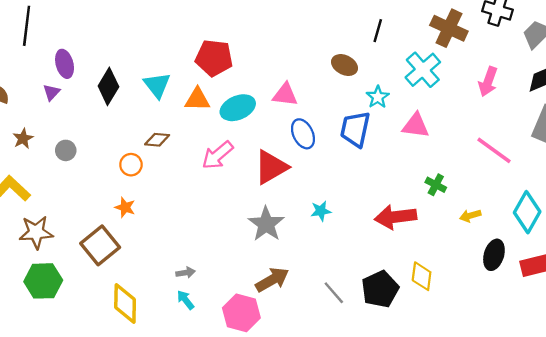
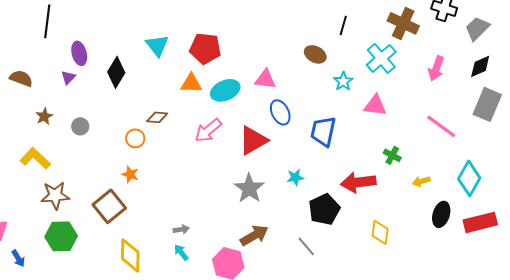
cyan triangle: (157, 85) -> (157, 45), moved
blue trapezoid: (355, 129) -> (323, 131), moved
black pentagon: (380, 289) -> (324, 209), moved

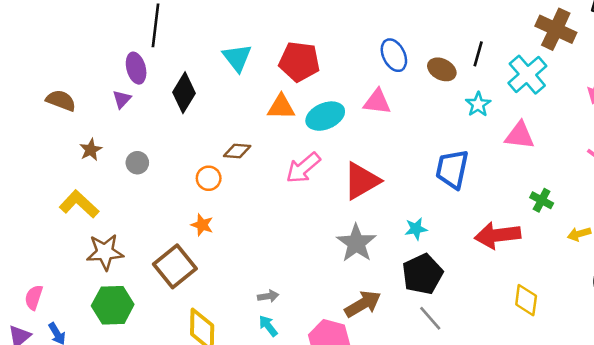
black line: (47, 21) -> (155, 25), moved
black line: (343, 25) -> (478, 54), moved
blue ellipse: (280, 112) -> (394, 55), moved
black pentagon: (324, 209) -> (422, 274), moved

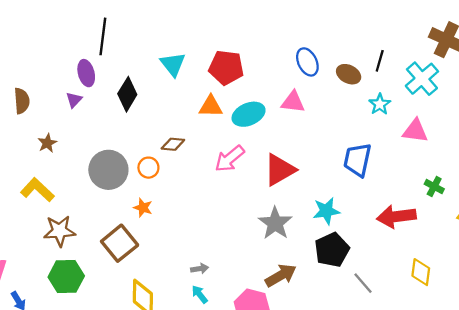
brown semicircle: (61, 100) -> (22, 101), turned 65
gray circle: (137, 163) -> (108, 170), moved, size x2.0
cyan star: (416, 229) -> (326, 211), size x1.4
gray line: (430, 318) -> (363, 283), moved

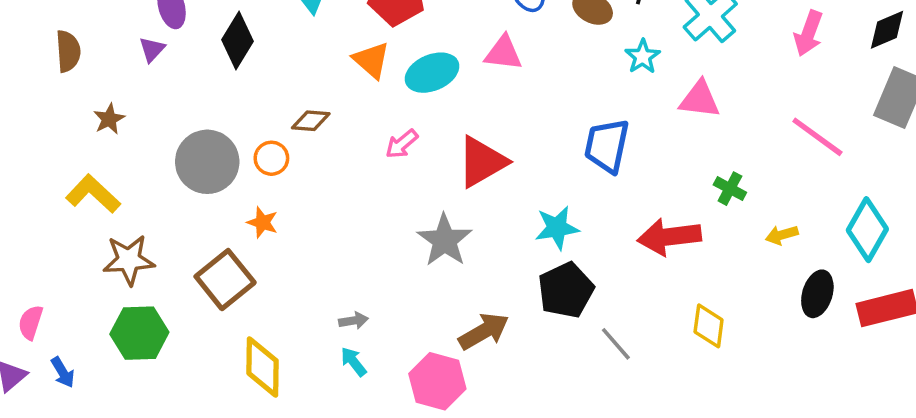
orange triangle: (211, 106) -> (371, 60), turned 40
pink arrow: (230, 159) -> (402, 144), size x0.7
gray star: (275, 223) -> (445, 240), moved

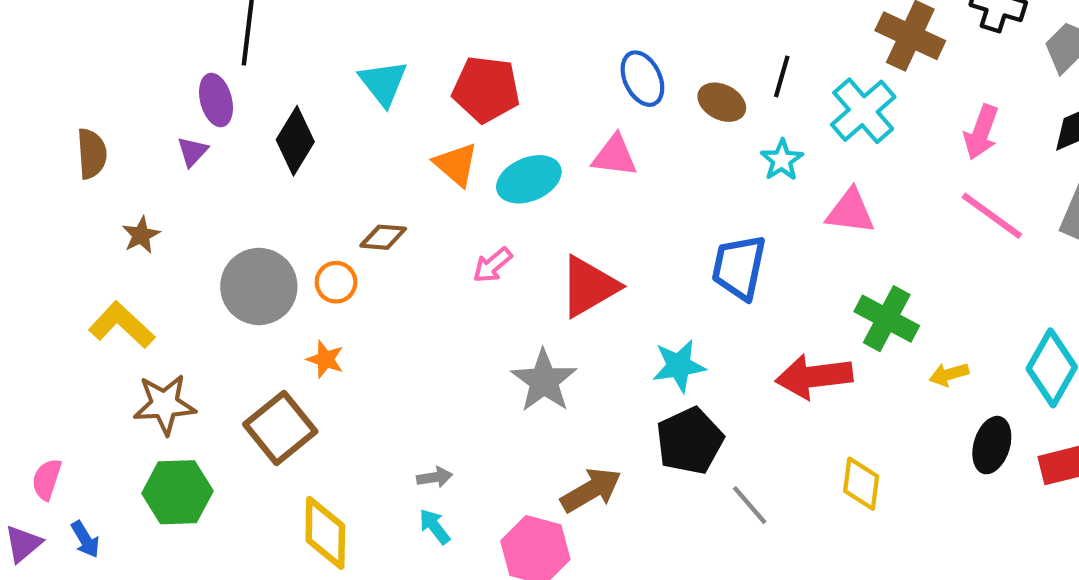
pink line: (817, 137) -> (992, 216), moved
green cross: (730, 189) -> (887, 319), size x1.6

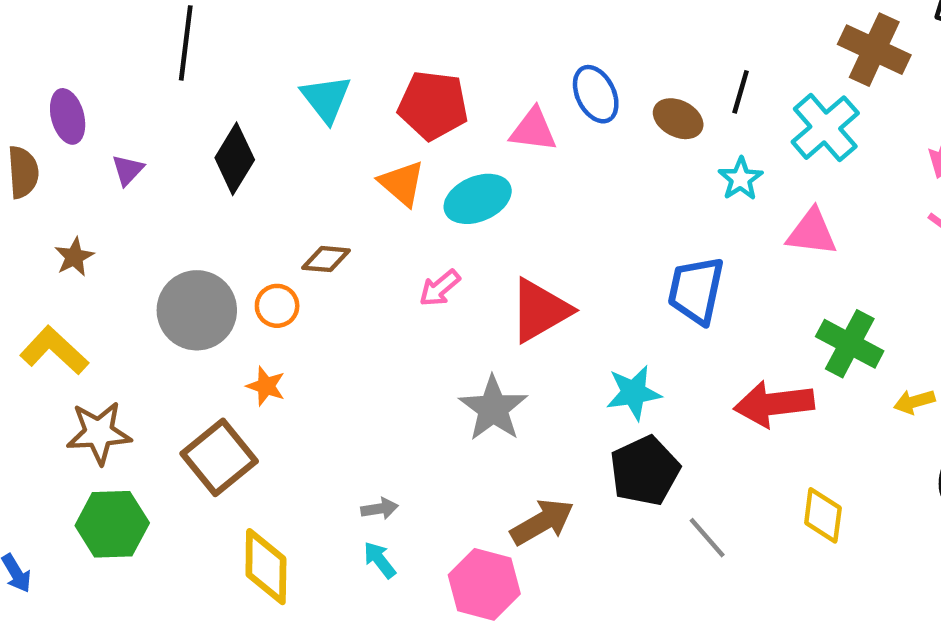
purple ellipse: (216, 100) -> (68, 116), moved
pink triangle: (615, 156) -> (533, 130), moved

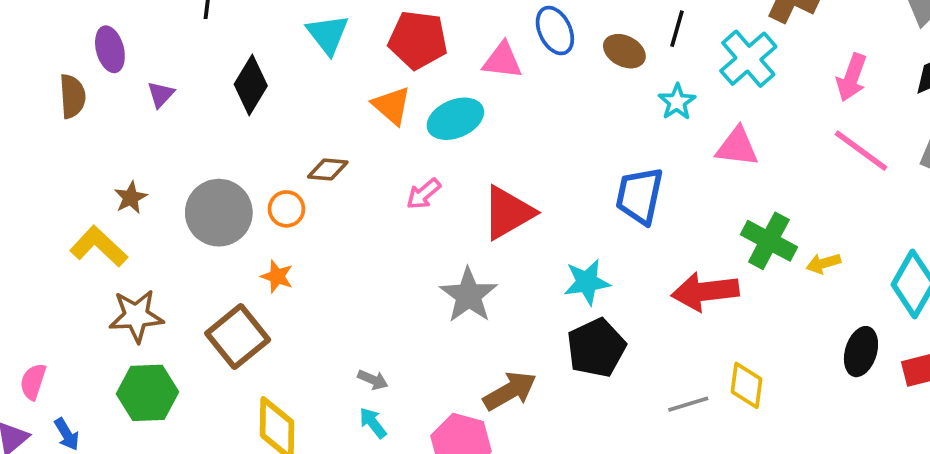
brown star: (74, 257) -> (131, 198), moved
yellow arrow: (914, 402) -> (823, 263), moved
gray arrow: (380, 509) -> (373, 380), turned 32
gray line: (707, 538) -> (688, 404), moved, turned -66

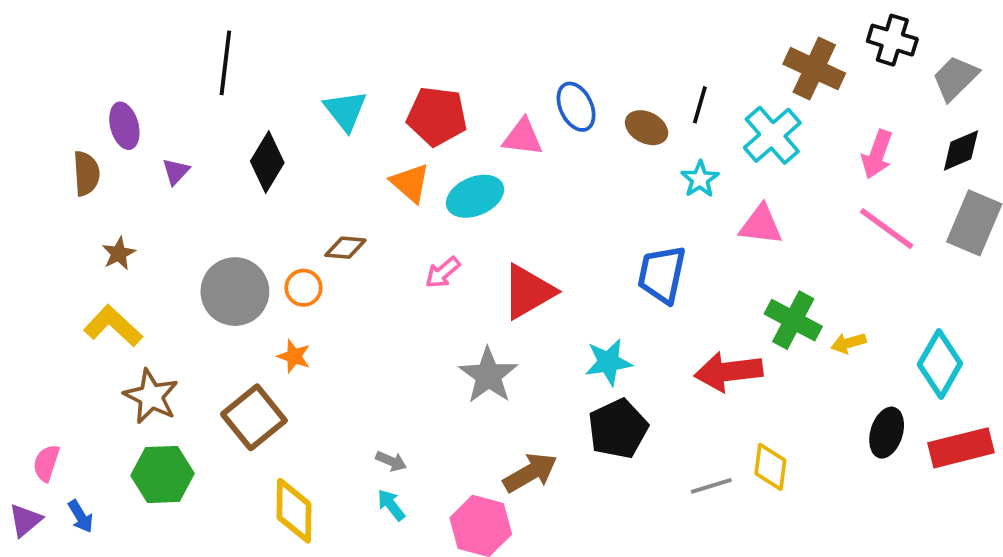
brown star: (131, 198) -> (119, 253), moved
brown star: (136, 316) -> (151, 396), turned 30

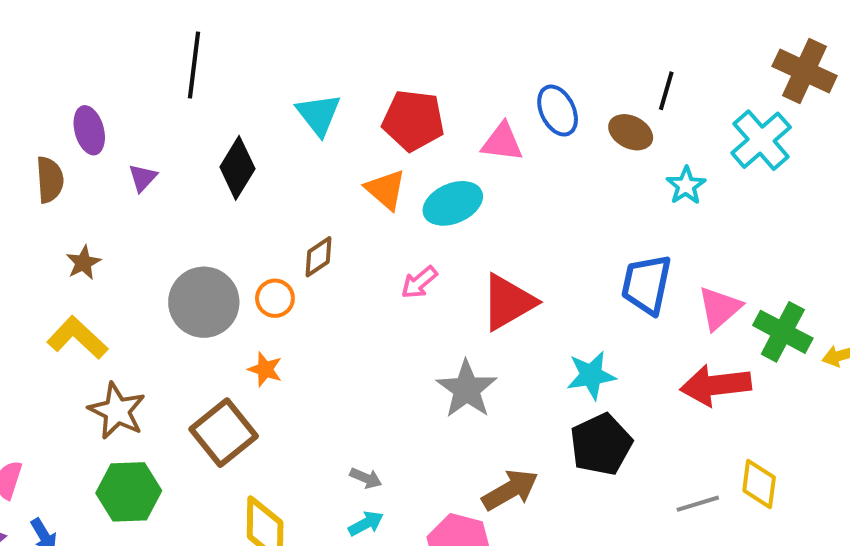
black line: (700, 105) -> (666, 91), moved
pink triangle: (761, 225) -> (720, 308), moved, turned -48
brown diamond: (345, 248) -> (318, 257), turned -39
cyan arrow: (391, 505) -> (366, 523), turned 100

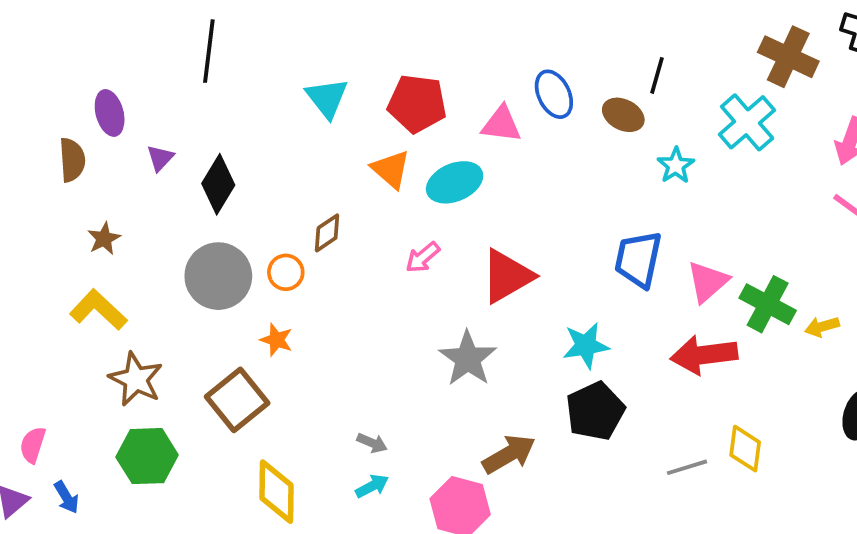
black diamond: (237, 168) -> (218, 184), moved

